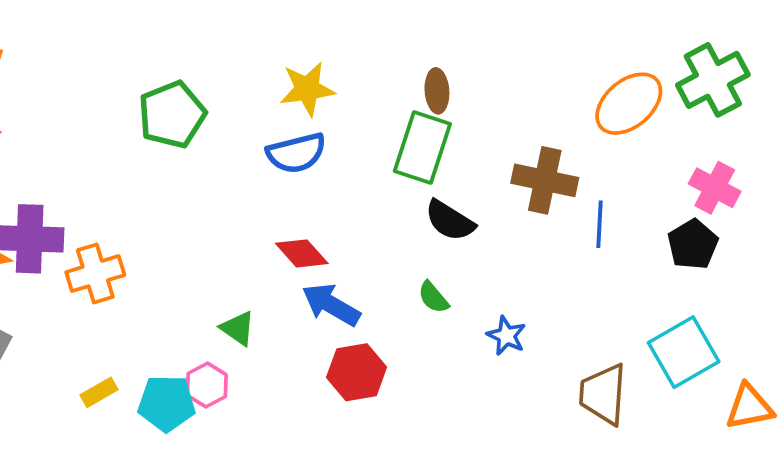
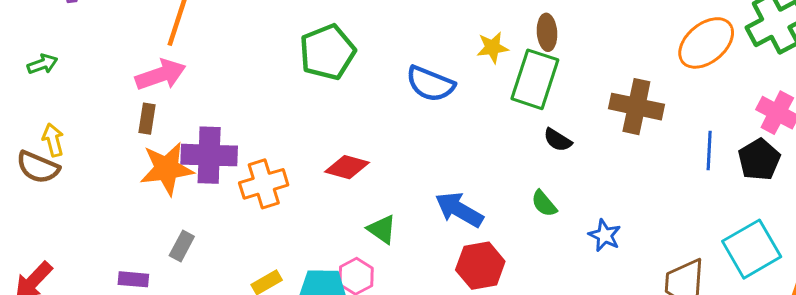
yellow star: (307, 89) -> (492, 47), moved, size x0.7
blue semicircle: (296, 153) -> (430, 84), turned 36
black semicircle: (450, 221) -> (558, 140), size x0.7
blue line: (600, 224) -> (709, 151), moved
red diamond: (302, 253) -> (347, 167), moved, turned -33

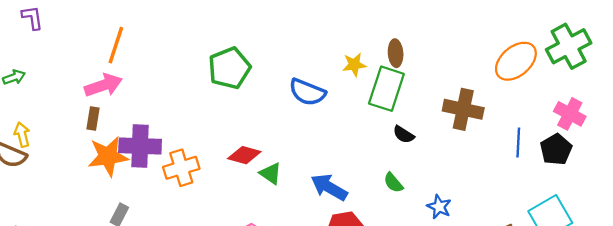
green triangle: (382, 229) -> (271, 174), moved

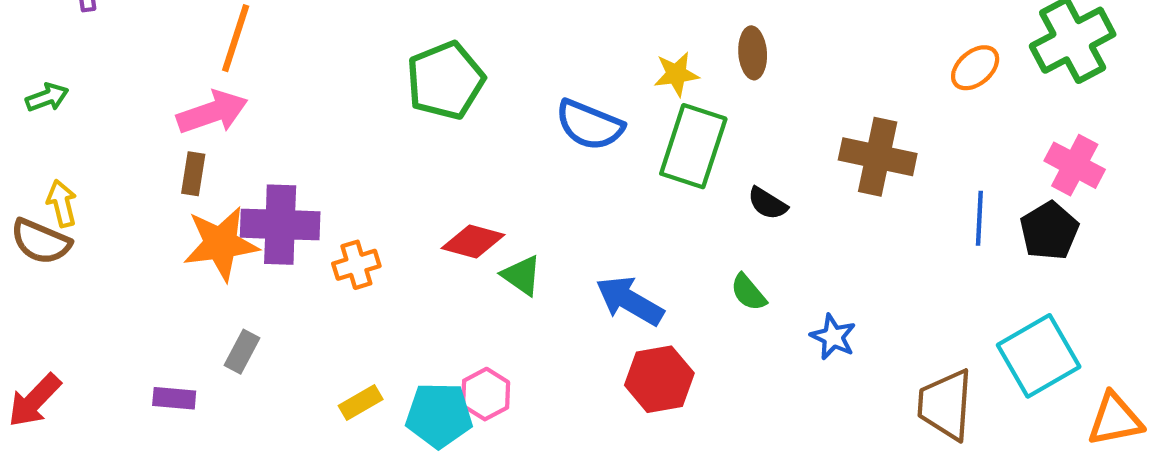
orange ellipse: (516, 61) -> (975, 68), size x0.6
green rectangle: (386, 89) -> (693, 146), moved
orange cross: (181, 168) -> (356, 265), size x0.7

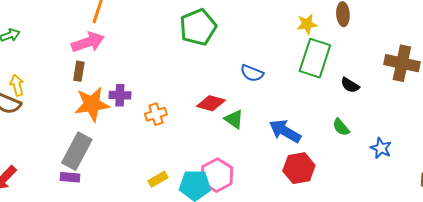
blue semicircle: (589, 125) -> (252, 73), moved, size x0.7
purple cross: (280, 225) -> (120, 95), size x0.6
gray rectangle: (242, 352) -> (77, 151), moved, size x1.8
pink hexagon: (486, 394) -> (217, 175), size x1.4

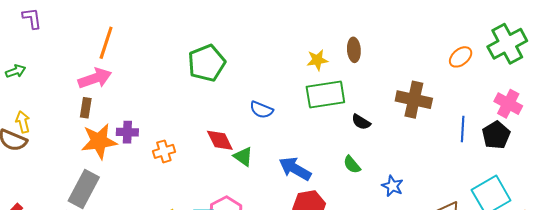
green rectangle: (315, 58) -> (325, 95), turned 63
red diamond: (211, 103) -> (220, 140), turned 48

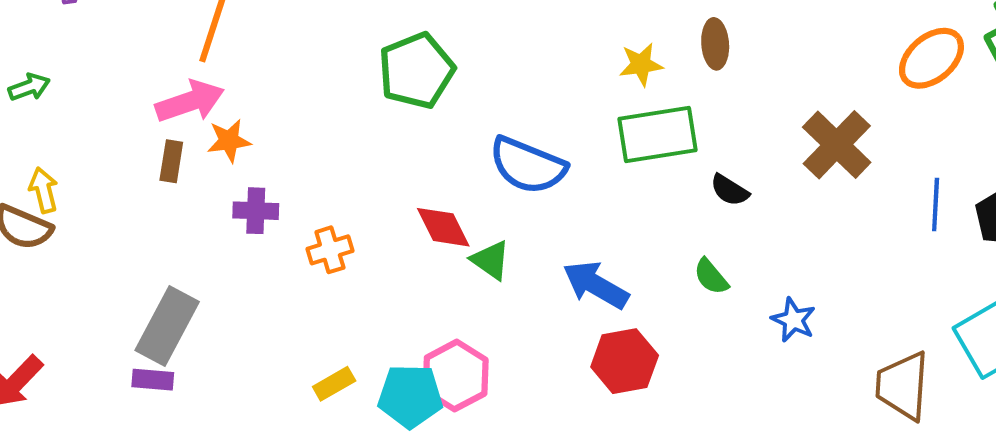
orange ellipse: (461, 57) -> (931, 58), size x1.4
brown cross: (414, 100) -> (837, 145), turned 32
blue semicircle: (261, 110) -> (528, 165), size x1.6
orange star: (99, 141) -> (229, 141), moved, size x0.6

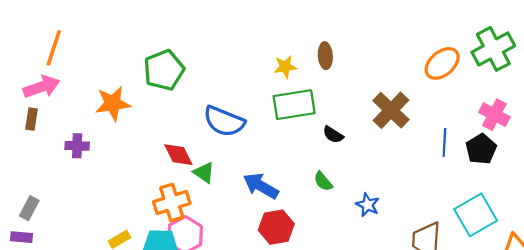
orange star: (229, 141) -> (113, 103), moved, size x1.5
orange cross: (330, 250) -> (172, 203), moved, size x1.5
gray rectangle: (167, 326) -> (29, 208), size x0.6

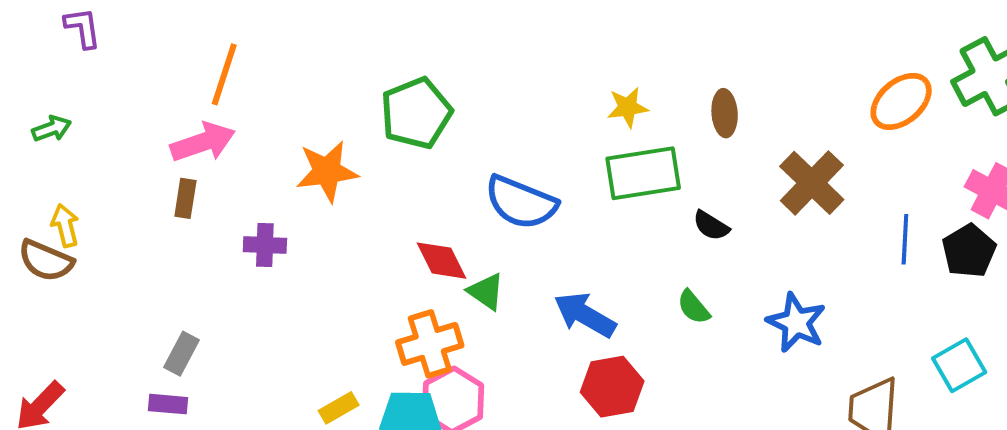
brown ellipse: (325, 56) -> (725, 113), moved
blue star: (368, 205) -> (796, 323), moved, size x1.4
cyan square: (476, 215) -> (959, 365), size x0.7

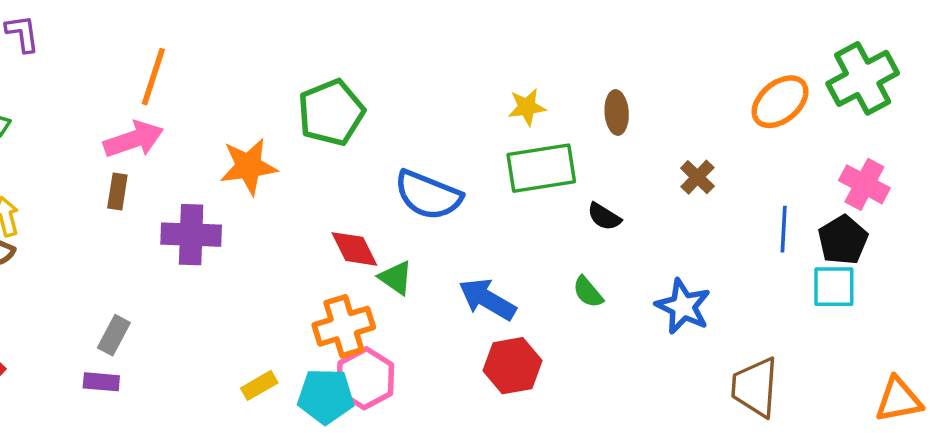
brown cross: (812, 183) -> (697, 177), size x0.6
purple cross: (265, 245) -> (191, 235), size x1.5
cyan square: (959, 365) -> (834, 287), moved, turned 30

